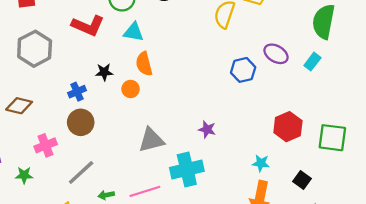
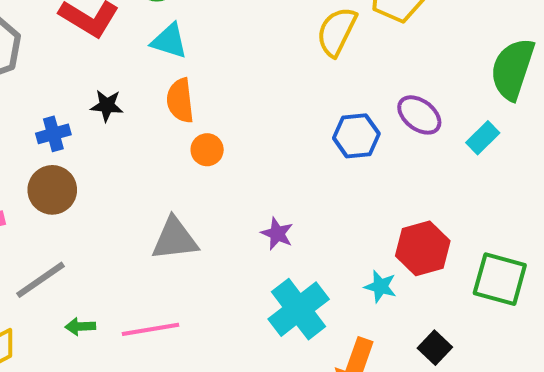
orange circle: (131, 89) -> (207, 150), moved
cyan star: (261, 163) -> (380, 287), moved
cyan cross: (187, 169) -> (299, 309), moved, turned -32

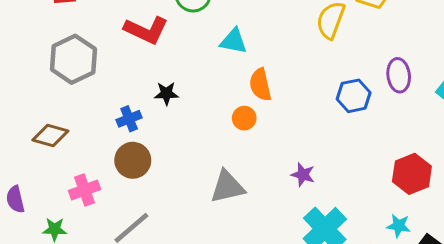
cyan triangle: (169, 41) -> (234, 41), moved
orange semicircle: (180, 101) -> (260, 85), moved
purple ellipse: (419, 115) -> (399, 75), turned 52
cyan star: (380, 287) -> (399, 226), moved

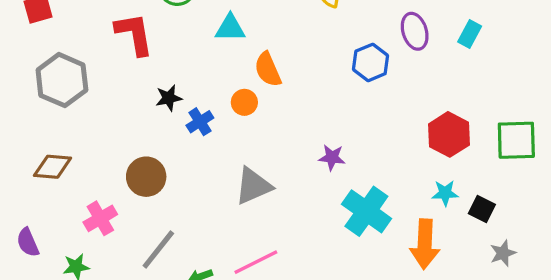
red L-shape: (146, 30) -> (134, 34), turned -114
orange circle: (244, 118) -> (244, 102), moved
blue cross: (129, 119) -> (200, 122), moved

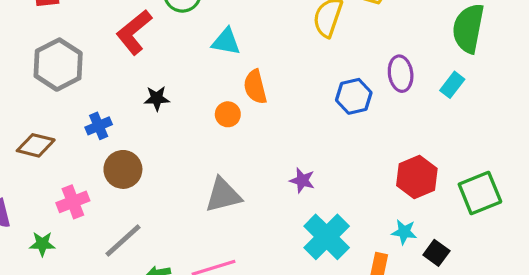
red L-shape: (134, 34) -> (134, 32), turned -129
blue cross: (200, 122) -> (99, 126), moved
green square: (516, 140) -> (480, 193), turned -30

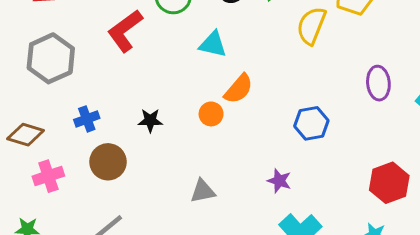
orange semicircle: (255, 87) -> (239, 89), turned -128
blue hexagon: (354, 96) -> (311, 123), moved
black star: (157, 98) -> (150, 120), moved
gray triangle: (223, 195) -> (203, 191), size x0.7
pink cross: (73, 202) -> (48, 176), moved

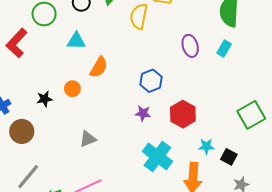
orange circle: (211, 114) -> (72, 89), moved
purple star: (279, 181) -> (143, 113), moved
red hexagon: (389, 183) -> (183, 114), moved

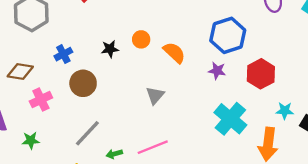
orange semicircle: (99, 67) -> (174, 53), moved, turned -80
blue hexagon: (151, 81) -> (228, 35), size x1.4
gray triangle: (88, 139) -> (155, 95), turned -30

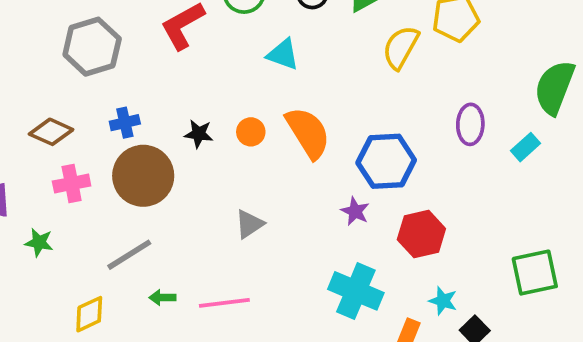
orange semicircle: (174, 53) -> (308, 133), moved, size x1.4
brown circle: (83, 83) -> (143, 176), size x1.4
cyan cross: (230, 119) -> (356, 291), turned -32

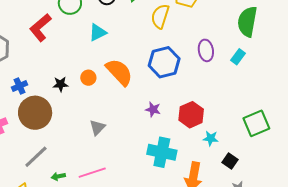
cyan triangle: (283, 54) -> (98, 32), turned -36
blue hexagon: (386, 161) -> (164, 62), moved
cyan star: (443, 301) -> (211, 138), moved

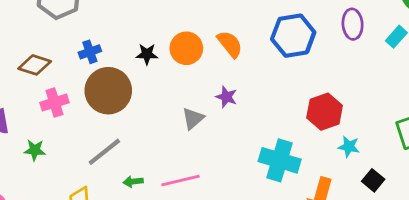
orange semicircle: (119, 72) -> (230, 44), size x0.7
orange circle: (88, 78) -> (186, 48), size x1.5
purple star: (153, 109) -> (226, 97), moved

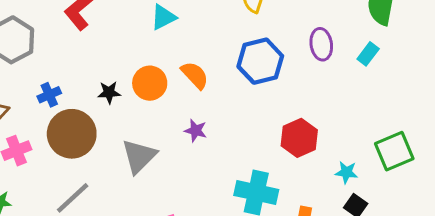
gray triangle: (193, 118) -> (139, 156), moved, size x1.5
cyan star: (349, 147) -> (346, 172), moved

